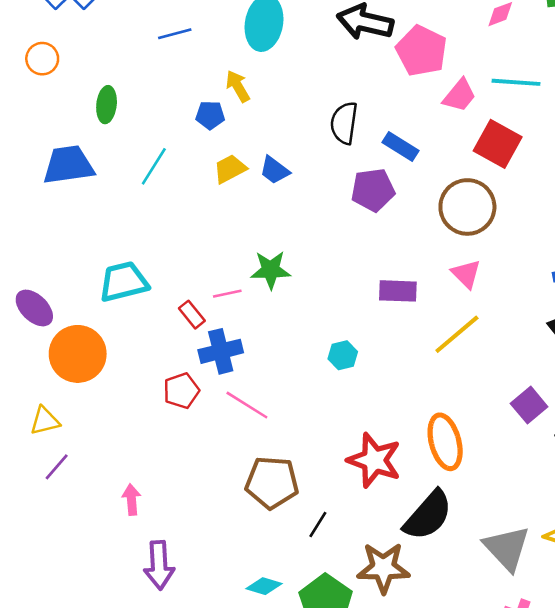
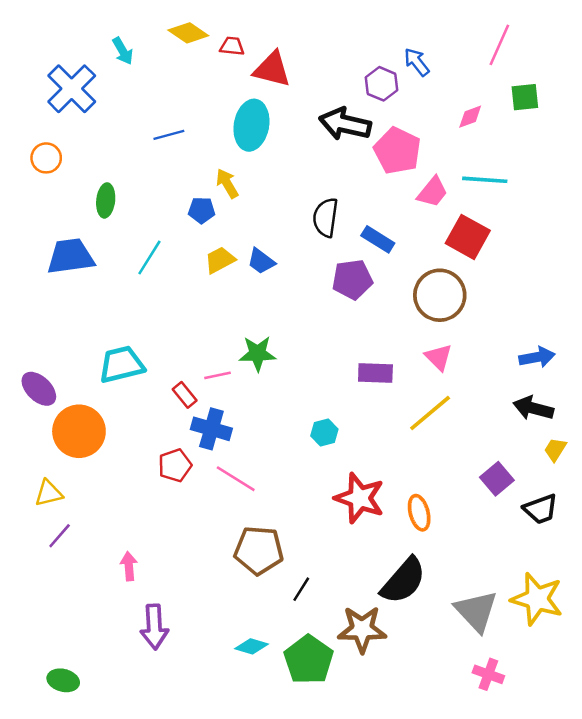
blue cross: (221, 351) -> (211, 429), turned 30
orange ellipse: (445, 442) -> (419, 513), size x0.7
red star: (374, 460) -> (360, 498), moved

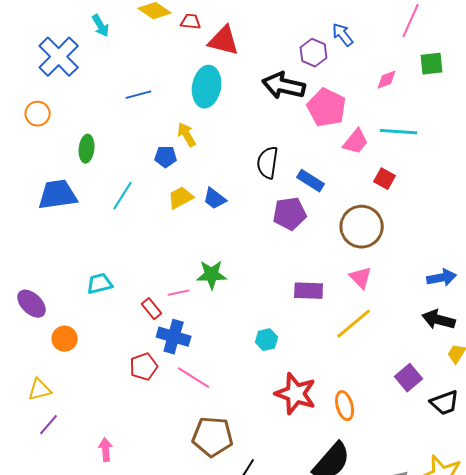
red square: (468, 237) -> (385, 179), size x0.6
cyan trapezoid: (121, 364) -> (100, 284), size x0.7
orange circle: (79, 431) -> (65, 339), size x0.6

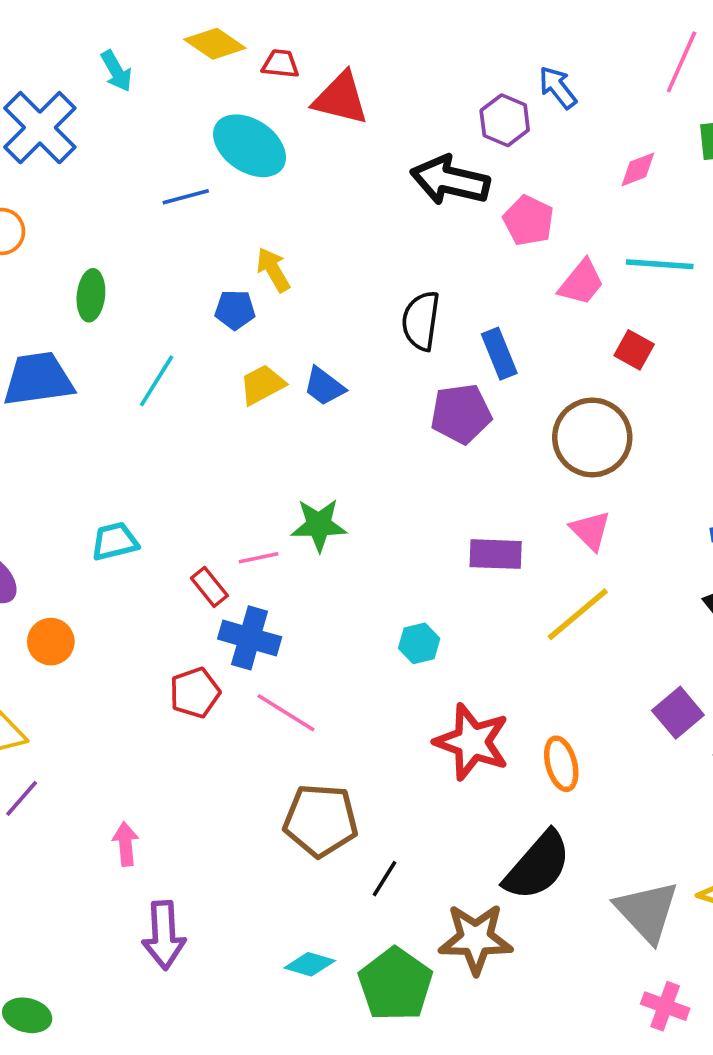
cyan ellipse: (207, 87) -> (250, 146), moved, turned -66
pink pentagon: (327, 108) -> (528, 221), size x0.7
blue rectangle: (311, 181) -> (499, 354), turned 36

